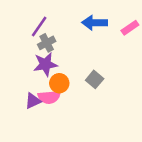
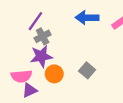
pink semicircle: (49, 97) -> (21, 76), moved

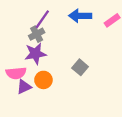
purple line: (35, 21) -> (42, 19), moved
orange circle: (54, 74) -> (43, 80), moved

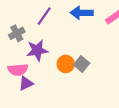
gray cross: (37, 34) -> (17, 33), moved
orange circle: (43, 80) -> (66, 64), moved

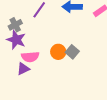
purple star: (37, 50) -> (16, 40), moved, turned 30
pink semicircle: (18, 70) -> (30, 57), moved

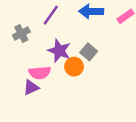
purple star: (16, 40) -> (59, 51), moved
gray square: (72, 52) -> (89, 52), moved

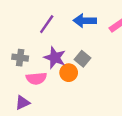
gray cross: (21, 34) -> (20, 58), moved, turned 35
purple triangle: (31, 87) -> (22, 103), moved

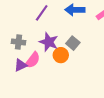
pink semicircle: (36, 78) -> (33, 60), turned -48
purple triangle: (22, 103) -> (21, 65), moved

